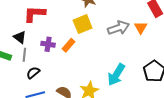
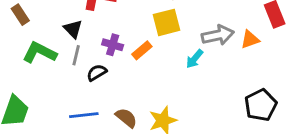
orange triangle: (141, 28) -> (250, 39), turned 32
black semicircle: (33, 73) -> (97, 73), moved
cyan arrow: (116, 75) -> (195, 59), moved, size x0.6

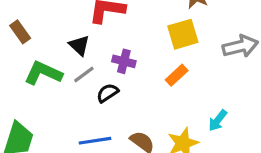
orange rectangle: (142, 50) -> (177, 75), moved
gray line: (76, 55) -> (84, 75), turned 42
cyan arrow: (195, 59) -> (218, 120), moved

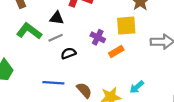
black triangle: (79, 45) -> (57, 18), turned -48
purple cross: (124, 61) -> (98, 37), moved

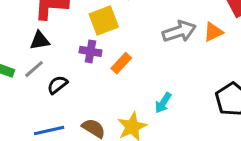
black triangle: (57, 18) -> (40, 41), moved
yellow square: (126, 26) -> (104, 20), moved

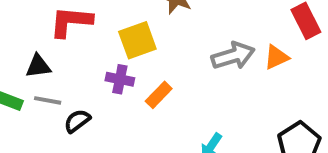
black triangle: (40, 41) -> (38, 66), moved
gray line: (34, 69) -> (48, 100), turned 50

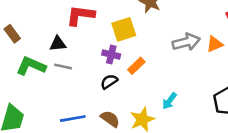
black semicircle: (77, 121) -> (109, 82), moved

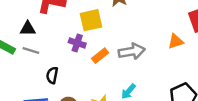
gray arrow: (186, 42) -> (132, 51), moved
black semicircle: (109, 82) -> (52, 75), moved, turned -49

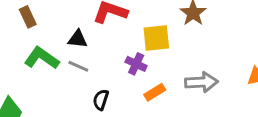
orange rectangle: (100, 56) -> (155, 92), moved

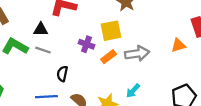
yellow square: (156, 38) -> (111, 31), moved
orange rectangle: (155, 92) -> (109, 57), moved

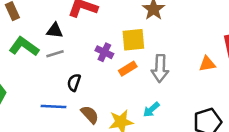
gray line: (43, 50) -> (55, 54), turned -42
gray arrow: (137, 54) -> (160, 68), turned 95

